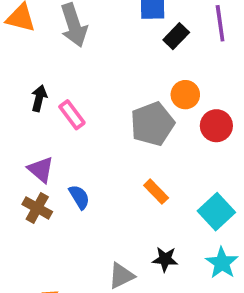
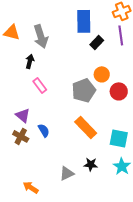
black arrow: (39, 98) -> (30, 61), moved
orange rectangle: (156, 192) -> (86, 127), size x1.6
cyan square: (216, 212) -> (119, 138), turned -36

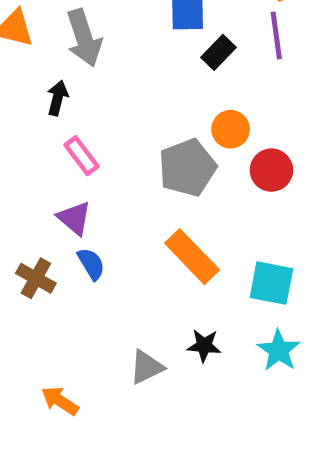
purple triangle: (23, 115) -> (74, 218), moved

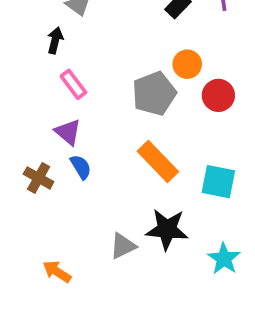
black star: (204, 346) -> (167, 229), size x1.6
cyan star: (279, 350) -> (224, 259), moved

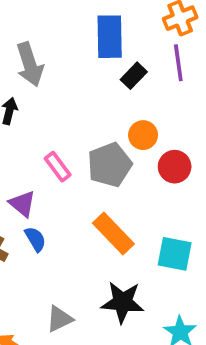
pink rectangle: (73, 84) -> (58, 167), moved
gray triangle: (123, 246) -> (59, 319), moved

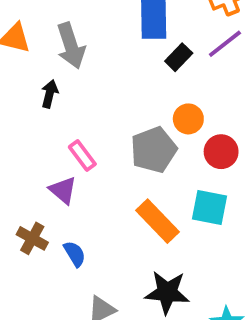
purple line: (178, 63) -> (225, 44), turned 60
pink rectangle: (58, 167) -> (82, 156), moved
blue semicircle: (35, 239) -> (75, 254), moved
cyan square: (175, 254) -> (210, 208), moved

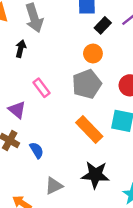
orange circle: (188, 119) -> (93, 53), moved
purple triangle: (63, 190) -> (17, 110), moved

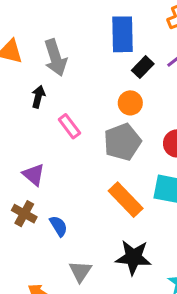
pink rectangle: (42, 88) -> (69, 126), moved
gray triangle: (54, 186) -> (80, 271), turned -30

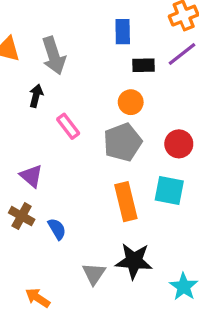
blue rectangle: (122, 34) -> (123, 32), size x0.7
black rectangle: (143, 67) -> (144, 65), turned 45
orange rectangle: (126, 200) -> (126, 202), turned 30
gray triangle: (80, 271) -> (94, 274), moved

